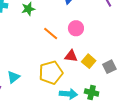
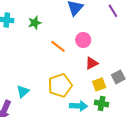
red triangle: (71, 56) -> (92, 63), moved, turned -32
yellow square: (89, 61) -> (99, 84), moved, turned 32

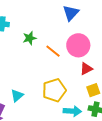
green star: (35, 23) -> (30, 38), moved
pink circle: (83, 40) -> (78, 45), size x1.5

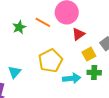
green star: (30, 38) -> (19, 27), moved

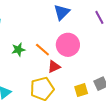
red triangle: (78, 34) -> (54, 67), moved

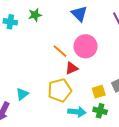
blue triangle: (62, 12) -> (79, 14), turned -30
green star: (18, 50) -> (35, 15), moved

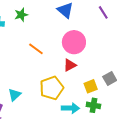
orange line: (60, 51) -> (36, 49), moved
red triangle: (72, 68) -> (70, 65), moved

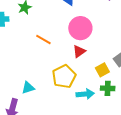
cyan triangle: (15, 95) -> (28, 88), turned 32

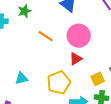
orange line: (43, 40) -> (46, 36), moved
cyan triangle: (28, 88) -> (22, 78), moved

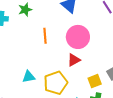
orange line: (46, 36) -> (45, 36), turned 49
cyan triangle: (22, 78) -> (29, 77), moved

